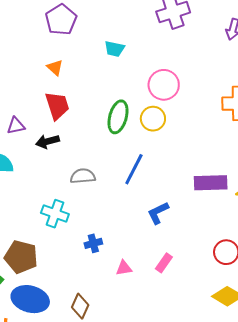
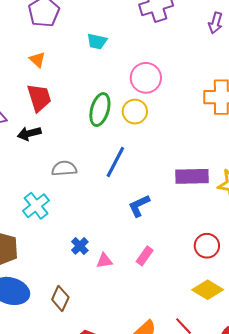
cyan cross: (55, 214) -> (36, 206), turned 32
blue cross: (93, 243) -> (80, 246), moved, turned -30

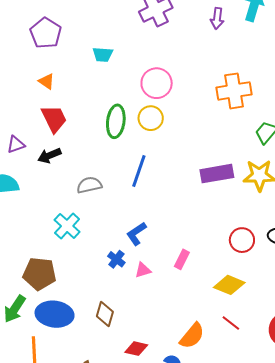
blue L-shape: (139, 206) -> (136, 234), moved
yellow diamond: (208, 290) -> (229, 285), moved

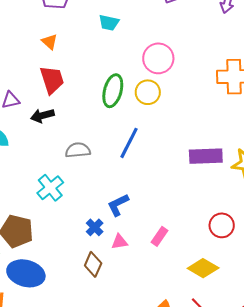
brown diamond: (105, 314) -> (93, 264), moved

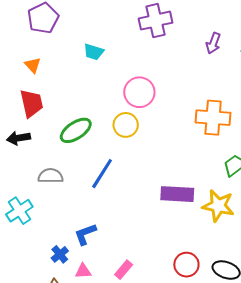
green ellipse: (113, 91) -> (76, 130), moved, turned 36

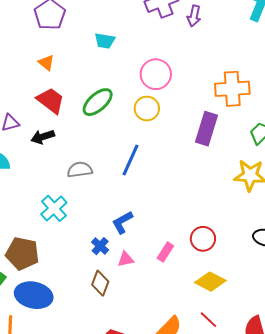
purple arrow: (213, 43) -> (194, 16), moved
red trapezoid: (31, 103) -> (51, 101), turned -32
green ellipse: (76, 130) -> (98, 102), moved
purple rectangle: (177, 194) -> (207, 129), moved, turned -68
red circle: (186, 265) -> (203, 239), moved

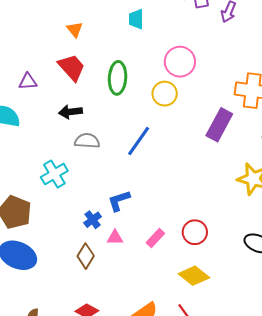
cyan trapezoid: (105, 41) -> (136, 19), turned 70
green ellipse: (98, 102) -> (118, 78), turned -56
black arrow: (43, 137) -> (70, 112), moved

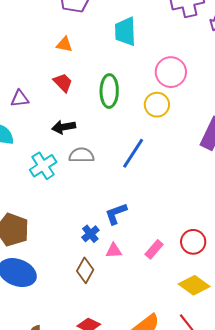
cyan trapezoid: (136, 19) -> (125, 31), size x1.4
orange triangle: (75, 29) -> (64, 44), turned -36
red trapezoid: (72, 67) -> (63, 83), size x0.7
cyan cross: (54, 174) -> (43, 166), moved

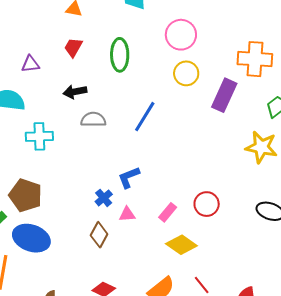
red trapezoid: (63, 83) -> (73, 47), turned -105
yellow circle: (157, 105) -> (186, 73), moved
cyan cross: (43, 166) -> (39, 136), moved, turned 32
yellow diamond: (194, 285) -> (181, 245), moved

